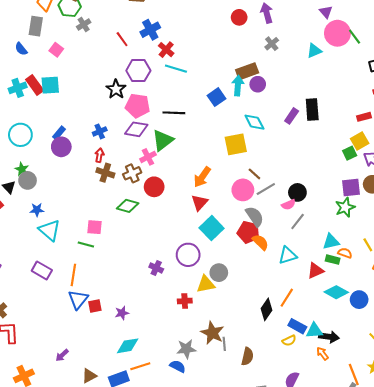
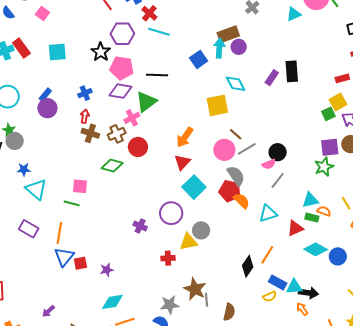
cyan square: (50, 85) -> (57, 52), moved

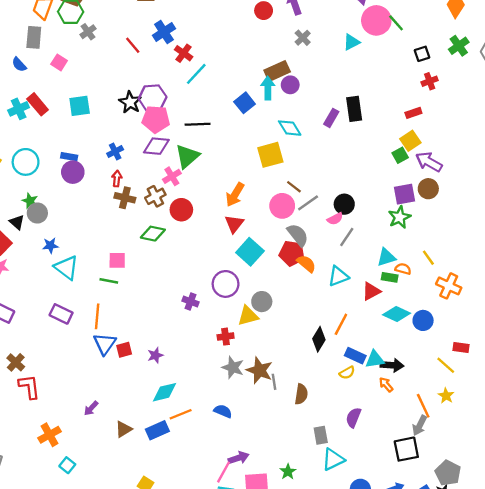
cyan line: (159, 32) -> (196, 74), turned -60
purple hexagon: (122, 34) -> (153, 98), moved
blue rectangle: (45, 95) -> (69, 157), turned 64
gray star: (170, 305) -> (233, 367), moved, turned 30

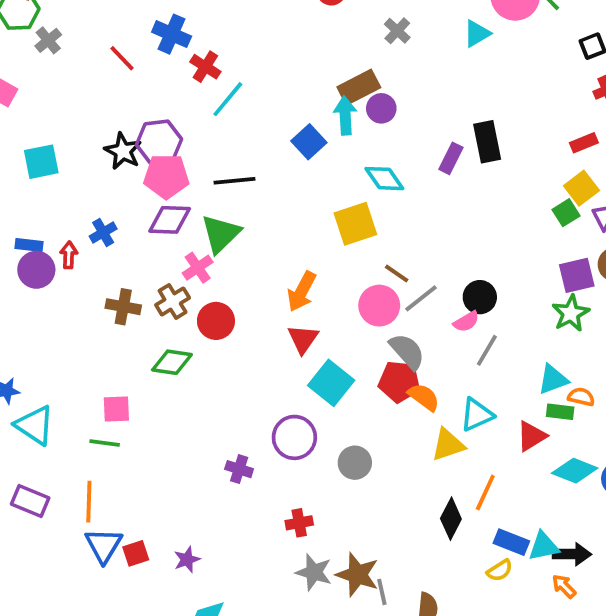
blue cross: (164, 32) -> (172, 34), turned -30
red arrow: (117, 179) -> (69, 255), moved
yellow triangle: (248, 316) -> (448, 445), moved

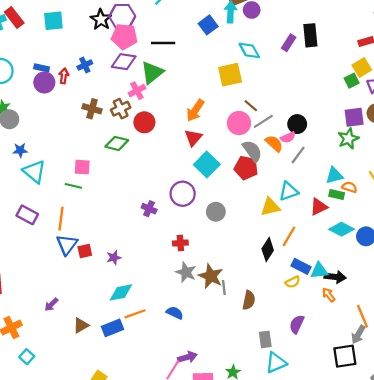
orange semicircle: (424, 397) -> (274, 143), moved

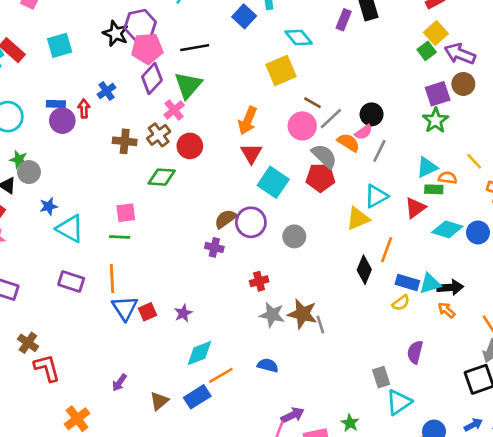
purple diamond: (124, 62) -> (152, 79), turned -45
brown semicircle: (249, 300) -> (226, 219), moved, turned -126

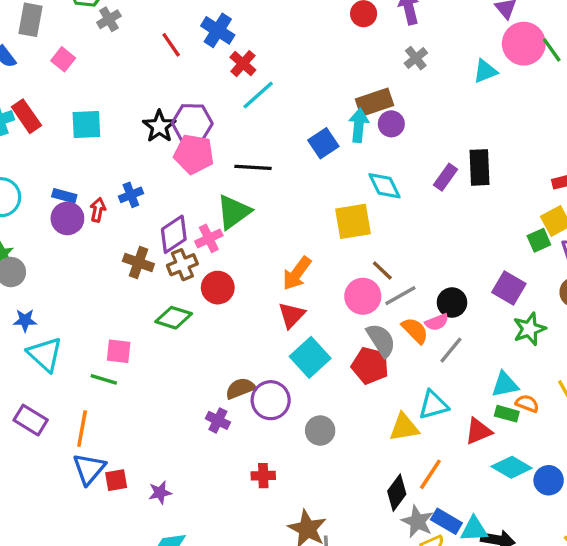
purple diamond: (152, 79) -> (174, 234), moved
purple square: (438, 94) -> (509, 288), moved, turned 35
gray star: (272, 315) -> (417, 522), moved

